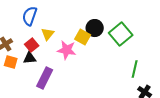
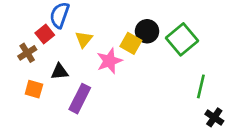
red square: (32, 45) -> (45, 34), moved
pink star: (67, 50) -> (109, 61), turned -30
orange square: (11, 62) -> (34, 89), moved

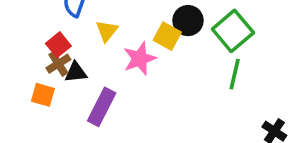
red square: (45, 34) -> (58, 45), moved
brown cross: (27, 53) -> (58, 64), moved
green line: (201, 86) -> (235, 74), moved

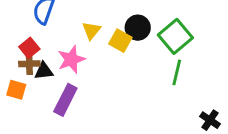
yellow triangle: (107, 31) -> (91, 31), moved
pink star: (140, 59) -> (71, 59), moved
brown cross: (58, 64) -> (29, 64), turned 30

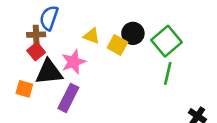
yellow triangle: (91, 31) -> (92, 36), turned -48
brown cross: (29, 64) -> (36, 35), moved
black triangle: (44, 71) -> (49, 72), size x1.6

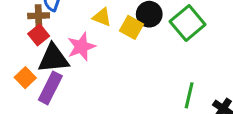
green line: (168, 73) -> (189, 95), moved
orange square: (24, 89) -> (25, 78), turned 30
purple rectangle: (68, 98) -> (50, 88), moved

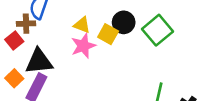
red square: (39, 35) -> (14, 41), moved
pink star: (81, 47) -> (83, 46), moved

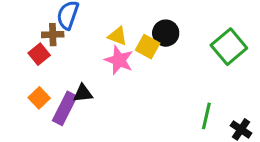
green square: (157, 30) -> (229, 47), moved
pink star: (83, 46) -> (119, 60), turned -30
black triangle: (39, 61) -> (83, 93), moved, size x0.6

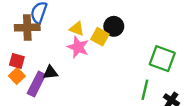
brown cross: (53, 35) -> (27, 27), size x1.5
green square: (229, 47) -> (162, 59), moved, turned -30
red square: (39, 54) -> (17, 61), moved, turned -35

